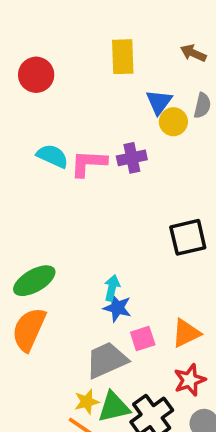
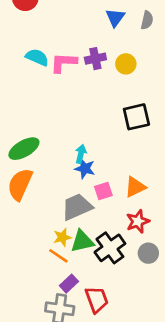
yellow circle: (173, 122) -> (126, 64), moved

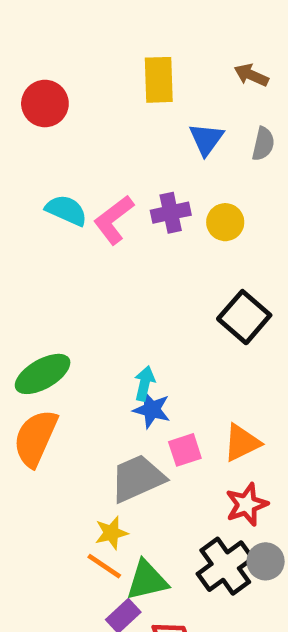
pink L-shape: (64, 63) -> (114, 220), turned -40
black square: (136, 117) -> (244, 317), turned -36
green triangle: (82, 241) -> (147, 580), moved
black cross: (110, 248) -> (225, 566), moved

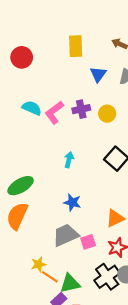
cyan arrow: (145, 383) -> (69, 160), moved
pink square: (185, 450) -> (88, 242), moved
yellow star: (111, 533) -> (39, 264), moved

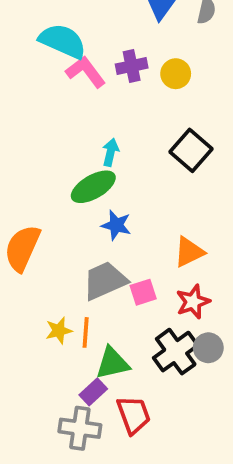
cyan semicircle: (32, 108) -> (63, 41), moved, size x1.4
pink L-shape: (54, 112) -> (86, 72), turned 90
green ellipse: (21, 186) -> (93, 187), moved
orange line: (50, 277) -> (86, 332), moved, turned 60

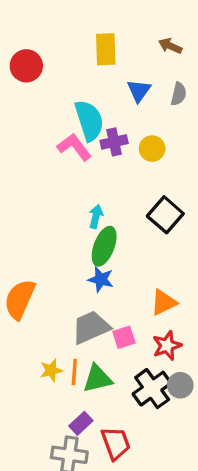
cyan semicircle: (63, 41) -> (89, 120), moved, turned 48
green ellipse: (93, 187) -> (104, 246), moved, turned -39
green triangle: (112, 363) -> (97, 379), moved

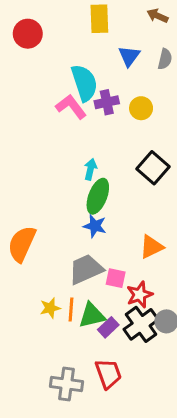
pink square: (124, 337) -> (116, 278), turned 30
red star: (167, 346) -> (140, 295), moved
purple rectangle: (81, 423) -> (108, 327), moved

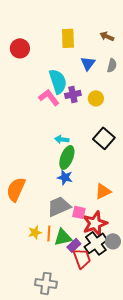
cyan arrow: (90, 169) -> (62, 139), turned -96
red star: (140, 295) -> (95, 223), size x1.4
red trapezoid: (108, 374) -> (82, 258), moved

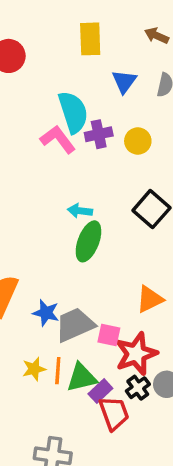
blue star: (65, 177) -> (46, 313), moved
black cross: (96, 243) -> (138, 388), size x0.6

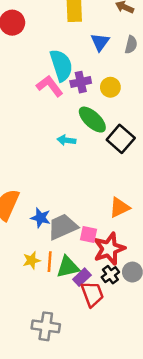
green ellipse: (88, 241) -> (92, 120), moved, turned -68

